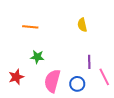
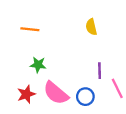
red star: (16, 77) -> (26, 94), moved
pink semicircle: (52, 81) -> (56, 93), turned -65

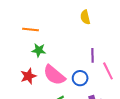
orange line: (30, 29) -> (30, 30), moved

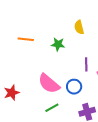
green star: (39, 50) -> (58, 44), moved
red star: (28, 76) -> (12, 93), moved

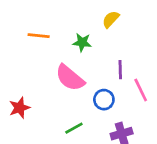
yellow semicircle: (79, 27) -> (111, 19), turned 56
pink semicircle: (49, 84) -> (70, 78), moved

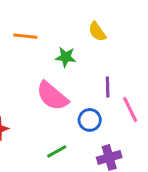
yellow semicircle: (111, 19) -> (97, 32), turned -78
orange line: (39, 36) -> (25, 36), moved

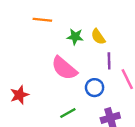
yellow semicircle: (97, 32) -> (98, 37), moved

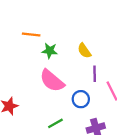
green star: (75, 37) -> (50, 51), moved

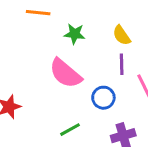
green star: (50, 51) -> (75, 34), moved
yellow semicircle: (84, 51) -> (122, 35), moved

